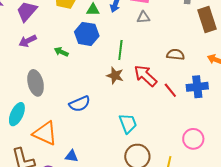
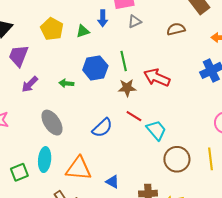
blue hexagon: (87, 34) -> (95, 68), moved
brown semicircle: (175, 55) -> (176, 29), moved
red line: (170, 90) -> (134, 116), moved
blue triangle: (71, 156) -> (112, 182), turned 40

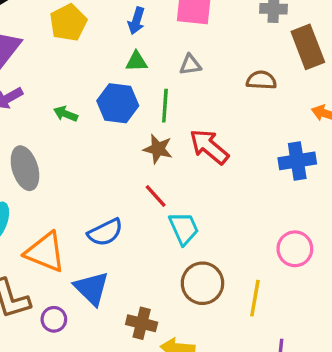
blue arrow: (103, 18) -> (136, 21), moved
gray triangle: (135, 21) -> (190, 65), moved
green triangle: (83, 31) -> (136, 61), moved
blue semicircle: (102, 128) -> (105, 232), moved
blue triangle: (112, 182) -> (92, 288), size x1.6

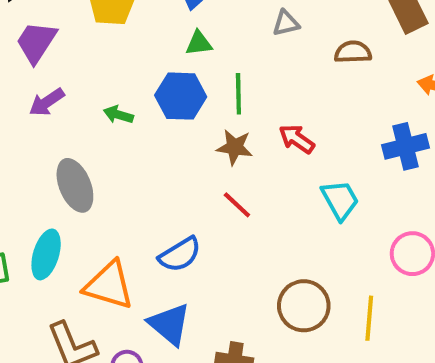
gray triangle: (190, 65) -> (286, 23), moved
red arrow: (209, 147) -> (297, 139), size x0.7
cyan trapezoid: (184, 228) -> (340, 200), moved

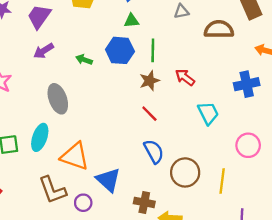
brown semicircle: (353, 52) -> (219, 29), size x1.4
brown star: (235, 147) -> (149, 81), turned -30
blue semicircle: (180, 255) -> (154, 151), moved, turned -90

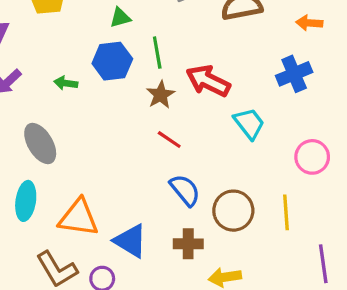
red arrow: (185, 77) -> (208, 81), size x1.5
brown cross: (144, 202) -> (188, 244), moved

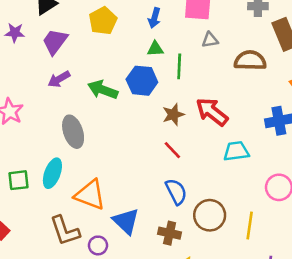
green line: (157, 53) -> (179, 66), moved
green arrow: (66, 83) -> (103, 90), size x1.6
cyan trapezoid: (249, 123) -> (236, 151), turned -72

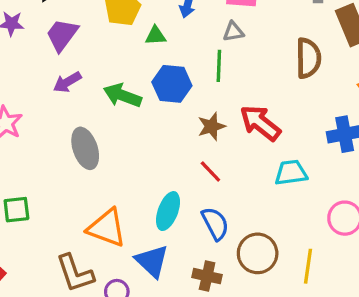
gray triangle: (210, 40) -> (233, 32), moved
green triangle: (155, 49) -> (156, 36), moved
brown semicircle: (250, 60) -> (308, 58), turned 88
cyan ellipse: (52, 173) -> (168, 211), moved

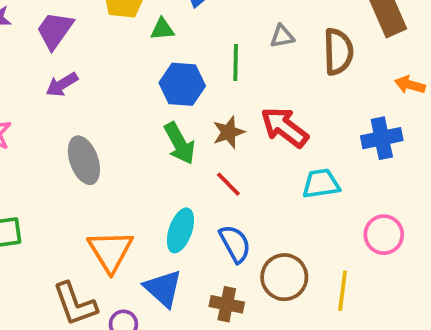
gray triangle: (233, 32) -> (282, 36), moved
green arrow: (122, 95) -> (180, 143), moved, turned -138
orange triangle: (107, 228) -> (110, 251), turned 39

